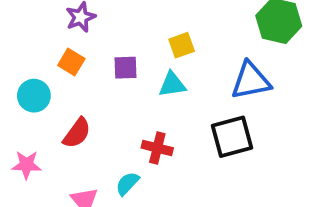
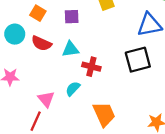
cyan triangle: (172, 84) -> (70, 49), moved
red semicircle: (77, 133) -> (41, 43), moved, turned 78

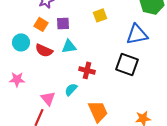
purple square: (72, 17) -> (63, 23), moved
cyan triangle: (70, 49) -> (69, 46), moved
black square: (138, 60) -> (127, 64), turned 35

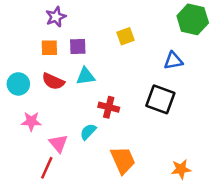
orange square: (41, 24) -> (49, 48), turned -32
blue triangle: (137, 34) -> (173, 61), size x0.7
cyan circle: (21, 42) -> (18, 84), moved
pink star: (17, 79) -> (31, 121), moved

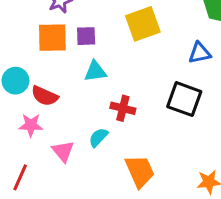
yellow square: (126, 36) -> (143, 24), size x1.6
orange square: (49, 48) -> (52, 38), size x1.5
red semicircle: (53, 81) -> (45, 96), moved
red line: (47, 168) -> (20, 177), moved

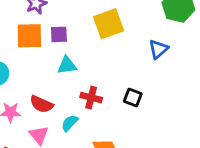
blue triangle: (200, 53) -> (158, 49), turned -30
red semicircle: (45, 96) -> (41, 104), moved
black square: (184, 99) -> (133, 98), moved, size x0.6

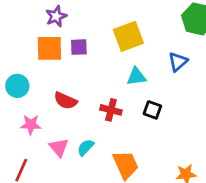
cyan triangle: (67, 65) -> (136, 76), moved
red semicircle: (41, 104) -> (65, 101), moved
cyan semicircle: (70, 123) -> (86, 147), moved

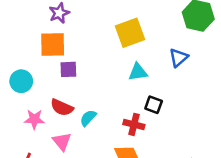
purple square: (79, 47) -> (68, 69), moved
red semicircle: (65, 101) -> (62, 107), moved
red cross: (111, 110) -> (134, 124), moved
cyan semicircle: (86, 147) -> (88, 118), moved

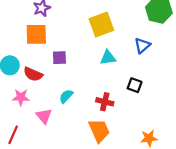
purple square: (68, 69) -> (59, 58), moved
black square: (154, 105) -> (135, 85), moved
red semicircle: (62, 107) -> (33, 74), moved

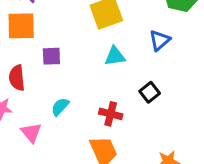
red semicircle: (33, 74) -> (17, 78), turned 60
black square: (135, 85) -> (150, 92), turned 32

